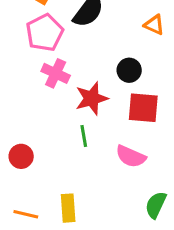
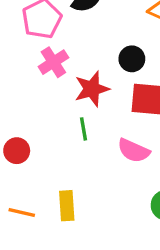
pink cross: (56, 73) -> (53, 62), turned 32

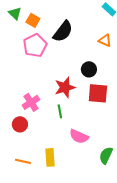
pink cross: (53, 62) -> (31, 102), moved
pink semicircle: (134, 151) -> (79, 136), moved

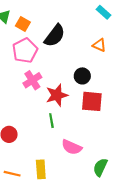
pink cross: (31, 102) -> (32, 80), moved

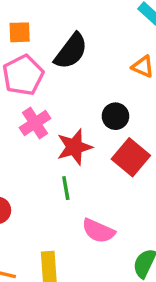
orange square: (23, 24) -> (20, 32), turned -32
red square: (92, 101) -> (131, 157), turned 35

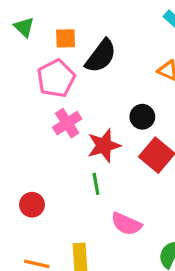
orange square: (20, 32) -> (66, 38), moved

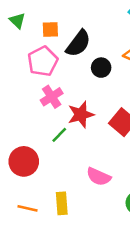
black circle: (142, 117) -> (101, 68), moved
green line: (96, 184) -> (59, 135), moved, turned 54
red circle: (32, 205) -> (24, 161), size x1.5

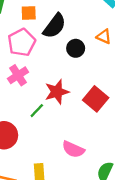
pink cross: (52, 97) -> (18, 75), moved

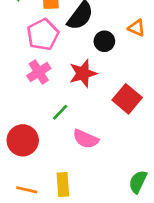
red star: (57, 92) -> (83, 73), moved
pink semicircle: (73, 149) -> (86, 139), moved

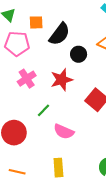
pink pentagon: (43, 35) -> (17, 44), moved, turned 30
yellow rectangle: (63, 184) -> (58, 168), moved

